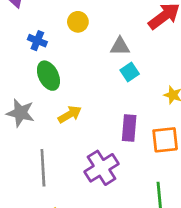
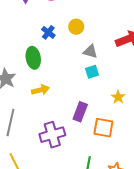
yellow circle: (78, 22) -> (76, 27), moved
blue cross: (37, 41) -> (48, 32), moved

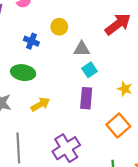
green ellipse: (33, 58) -> (23, 73), turned -55
purple rectangle: (80, 112) -> (86, 98), moved
orange square: (103, 128) -> (118, 125), turned -35

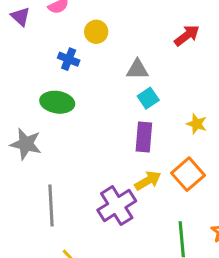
red arrow: (118, 24) -> (187, 35), size x0.7
yellow circle: (59, 27) -> (96, 32), moved
yellow arrow: (40, 104) -> (148, 181), moved

